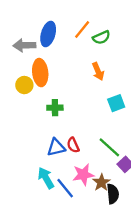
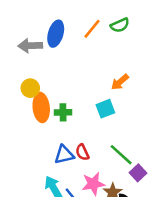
green semicircle: (101, 37) -> (120, 25), moved
orange arrow: (98, 71) -> (120, 82), moved, turned 72
orange ellipse: (40, 73) -> (41, 107), moved
cyan square: (116, 103) -> (105, 109), moved

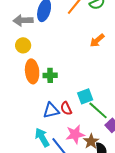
orange arrow: (120, 82) -> (97, 40), moved
yellow circle: (30, 88) -> (23, 45), moved
cyan square: (105, 109) -> (85, 96), moved

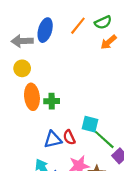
orange arrow: (97, 40) -> (109, 42), moved
cyan square: (85, 96) -> (90, 124), turned 35

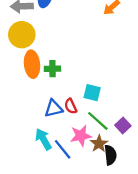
yellow circle: (22, 68) -> (22, 35), size x1.5
green line: (104, 139) -> (98, 121), moved

